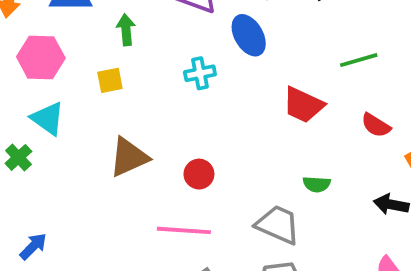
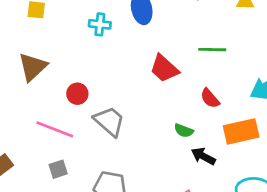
brown triangle: (129, 157) -> (33, 67), turned -36
green semicircle: (317, 184) -> (184, 131), moved
gray trapezoid: (278, 225) -> (109, 121), moved

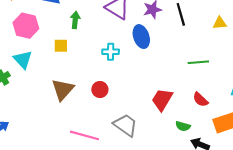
red trapezoid: (164, 68) -> (162, 99), moved, turned 85
red circle: (77, 94) -> (100, 90), moved

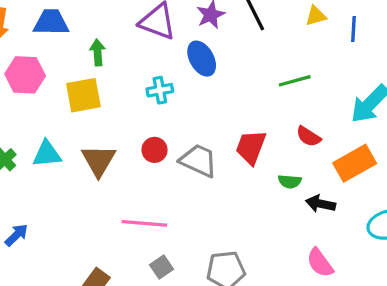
yellow square: (61, 46) -> (83, 95), size x1.6
cyan triangle: (23, 60) -> (47, 154), moved, turned -42
gray trapezoid: (126, 125) -> (199, 161), moved

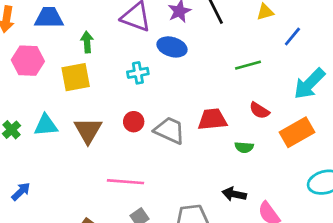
blue line: (354, 29) -> (292, 36), moved, turned 36
blue ellipse: (202, 59) -> (172, 47), turned -44
red trapezoid: (251, 147) -> (212, 119), turned 64
black arrow: (320, 204) -> (234, 194), moved

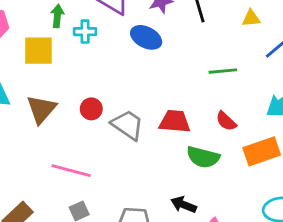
cyan cross: (138, 73) -> (85, 32), moved
green semicircle: (244, 147) -> (203, 157), size x1.6

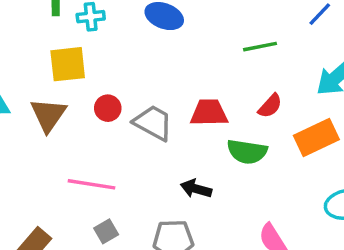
yellow square: (38, 51) -> (68, 64), moved
red semicircle: (226, 121) -> (270, 106), turned -85
black arrow: (184, 205) -> (196, 189), moved

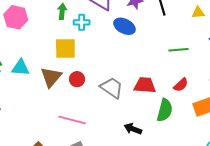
red circle: (108, 108) -> (77, 79), moved
green semicircle: (247, 152) -> (165, 110), turned -90

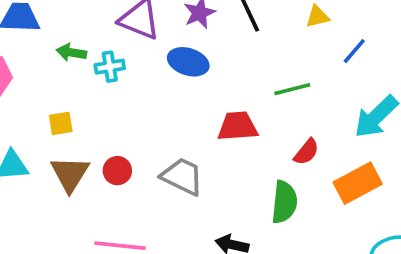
green arrow: (62, 11) -> (71, 52), turned -77
yellow square: (65, 49) -> (61, 123), moved, size x0.6
red trapezoid: (145, 85) -> (238, 126), moved

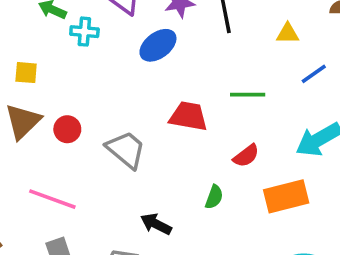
blue ellipse: (188, 62) -> (158, 45), turned -69
green semicircle: (284, 202) -> (214, 197), size x0.6

